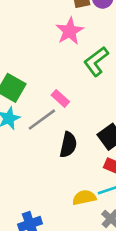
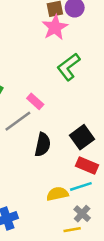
pink star: (70, 31) -> (55, 27), moved

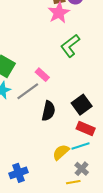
yellow semicircle: (57, 194) -> (61, 152), turned -30

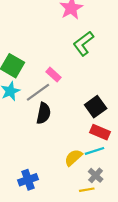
black semicircle: (48, 111) -> (44, 113), moved

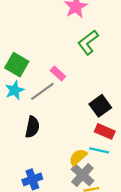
black semicircle: (44, 113) -> (32, 127), moved
cyan line: (94, 151) -> (99, 150), turned 30
gray cross: (96, 175) -> (82, 175), moved, size x1.5

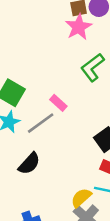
black semicircle: (32, 127) -> (29, 164), turned 30

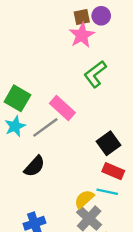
pink rectangle: (58, 103) -> (62, 108), size x1.5

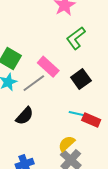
black square: (108, 143) -> (81, 79), moved
cyan line: (107, 192) -> (78, 114), moved

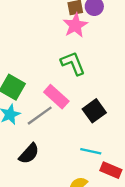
green L-shape: (76, 38) -> (73, 63), moved, turned 105
red rectangle: (91, 120) -> (111, 170), moved

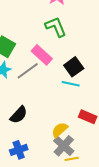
cyan line: (91, 151) -> (71, 84), moved
black semicircle: (29, 154) -> (19, 115), moved

